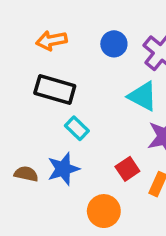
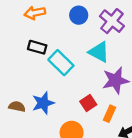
black rectangle: (55, 89) -> (37, 47), size x0.7
cyan rectangle: (77, 128) -> (61, 63), moved, size x1.5

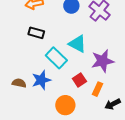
cyan triangle: (99, 52) -> (77, 44), moved
cyan rectangle: (61, 63) -> (56, 58), moved

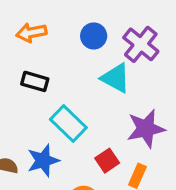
cyan triangle: (77, 44) -> (116, 78), moved

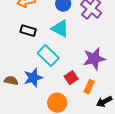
cyan triangle: (116, 78) -> (60, 29), moved

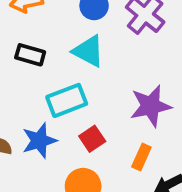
cyan rectangle: (48, 56) -> (67, 100), turned -65
red square: (71, 78) -> (92, 139), moved

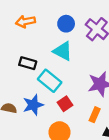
black rectangle: (30, 55) -> (28, 63), moved
cyan rectangle: (67, 100) -> (50, 81), turned 60

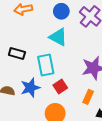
black rectangle: (28, 63) -> (17, 54), moved
cyan rectangle: (50, 81) -> (46, 65), turned 40

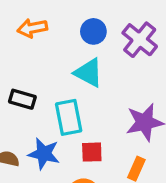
red square: (60, 87) -> (92, 152), turned 32
blue star: (30, 88) -> (44, 154), turned 30

